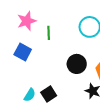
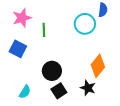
black circle: (77, 64) -> (52, 71), moved
black square: (49, 94) -> (59, 91), moved

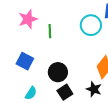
blue square: (18, 49) -> (25, 61), moved

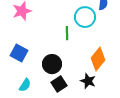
green line: (50, 31) -> (67, 33), moved

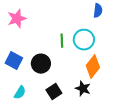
cyan circle: (85, 17) -> (84, 40), moved
black circle: (52, 64) -> (41, 64), moved

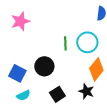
blue square: (14, 61) -> (17, 73), moved
cyan semicircle: (20, 93) -> (23, 95), turned 32

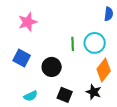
blue square: (17, 73) -> (22, 58), moved
black square: (57, 94) -> (65, 95), turned -35

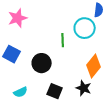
cyan circle: (95, 43) -> (85, 28), moved

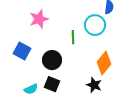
pink star: (18, 18) -> (39, 19), moved
black square: (55, 91) -> (52, 84), moved

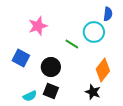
green line: (73, 37) -> (72, 44), turned -56

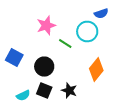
blue semicircle: (108, 14) -> (101, 14), turned 64
pink star: (38, 26) -> (46, 26), moved
black star: (93, 92) -> (69, 90), moved

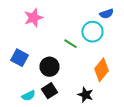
pink star: (46, 26) -> (33, 18), moved
black square: (44, 90) -> (49, 91), turned 35
black star: (69, 90) -> (85, 95), moved

